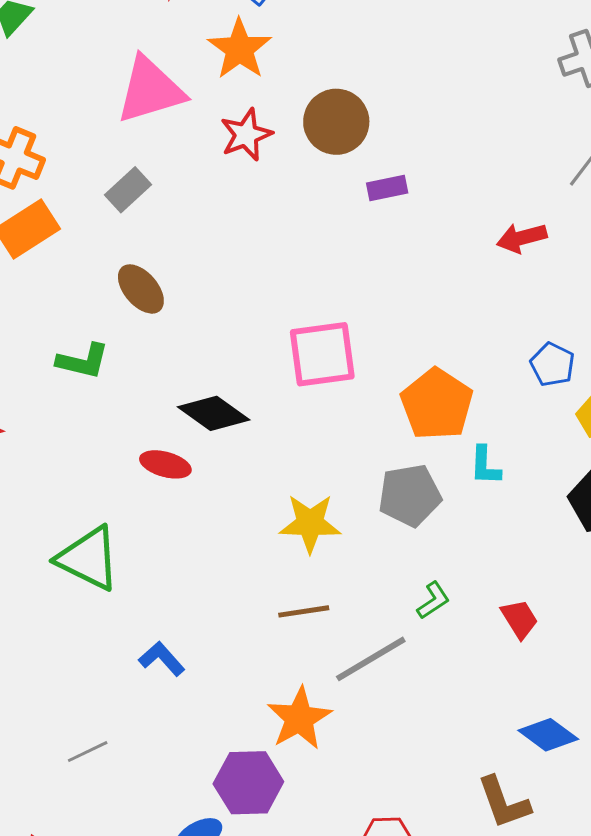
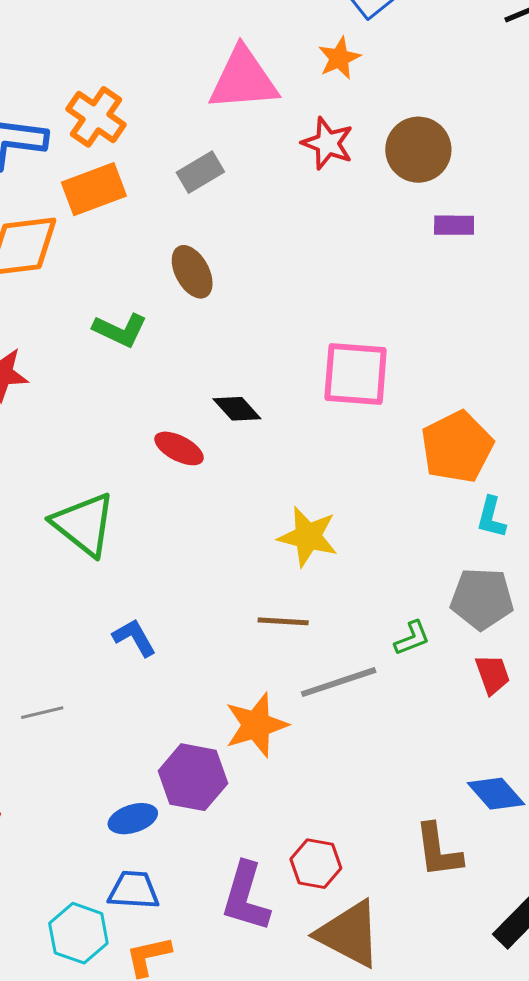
orange star: (240, 49) -> (339, 58), size x0.7
red star: (246, 135) -> (328, 143), turned 30
black diamond: (214, 413) -> (237, 409), size x0.7
gray pentagon: (410, 495) -> (482, 599), moved

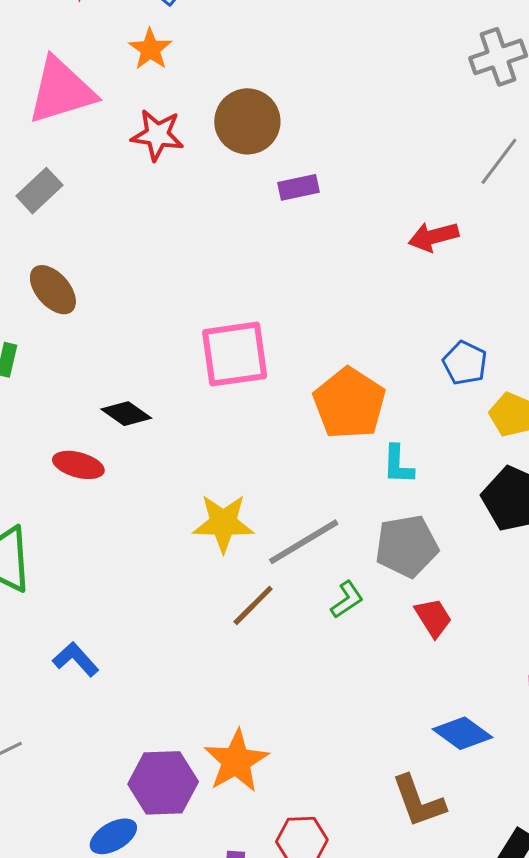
brown line: (283, 621) -> (253, 605), moved, turned -36
gray line: (339, 682) -> (304, 542), moved
orange star: (256, 725) -> (236, 761), moved

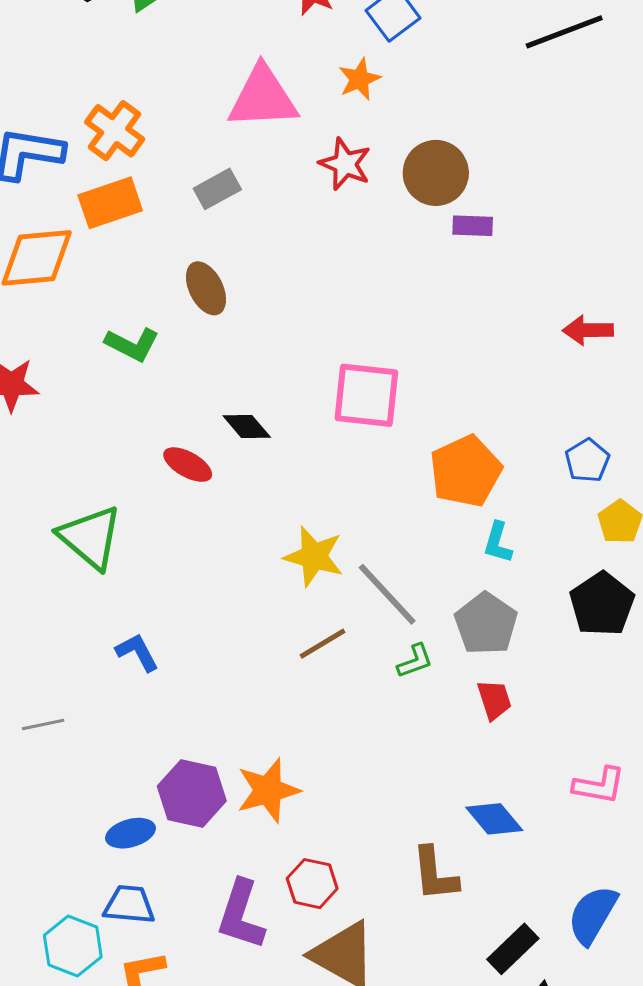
purple rectangle: (299, 187) -> (473, 226), moved
gray line: (304, 542) -> (387, 594), turned 64
gray pentagon: (407, 546) -> (486, 624), turned 30

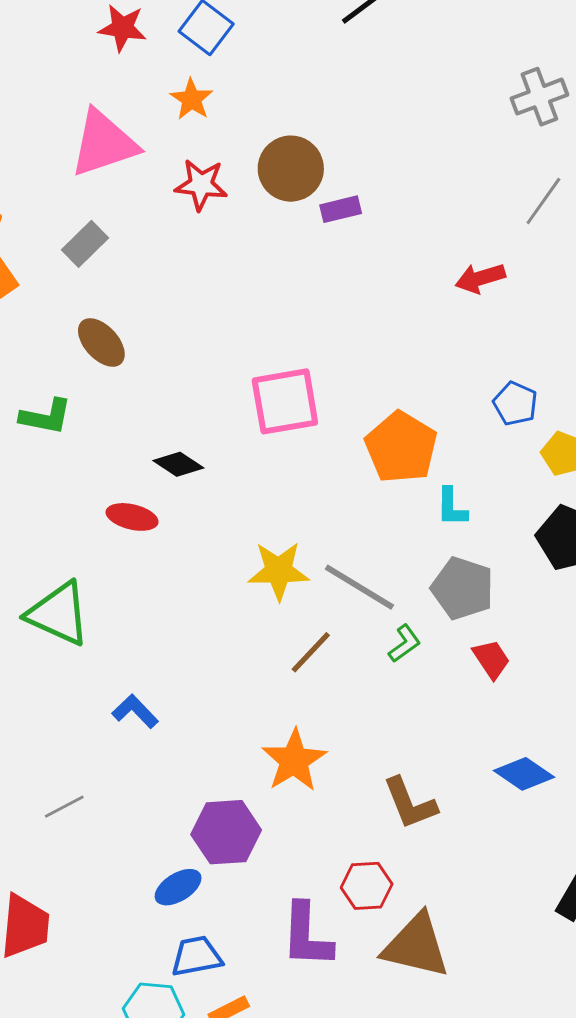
orange star: (268, 790) -> (294, 760), moved
brown L-shape: (435, 874) -> (410, 803), moved

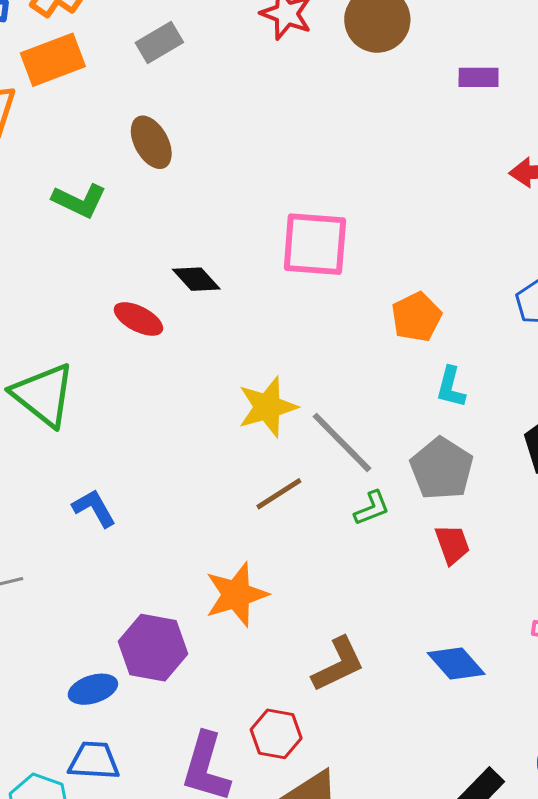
purple rectangle: (341, 209) -> (479, 77), moved
orange pentagon: (401, 447) -> (416, 317), size x0.7
yellow star: (279, 571) -> (267, 407), turned -30
brown L-shape: (410, 803) -> (338, 664), turned -108

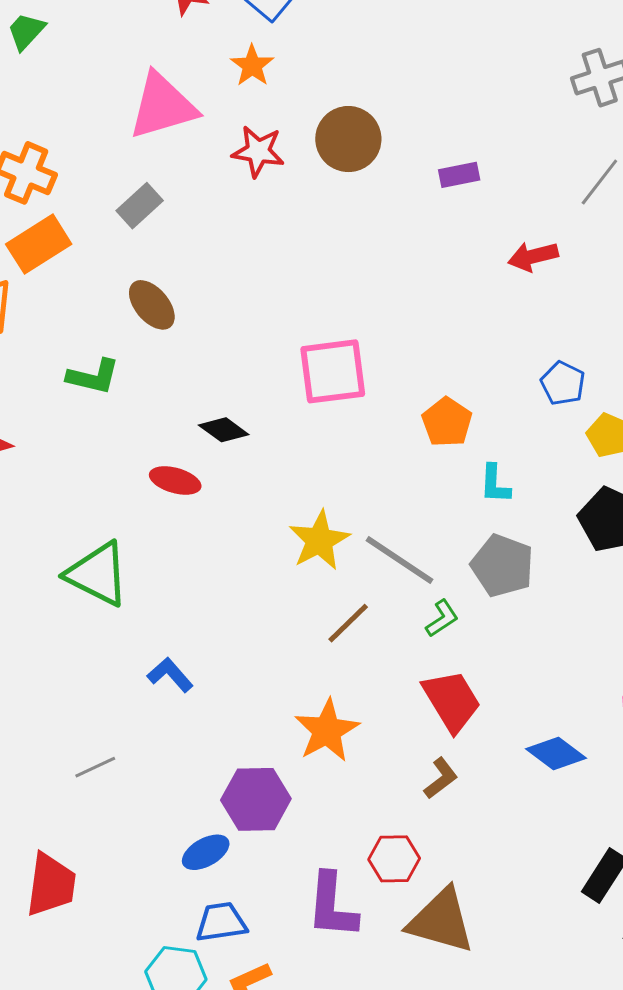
red trapezoid: (452, 544) -> (452, 701), moved, size x1.6
brown L-shape: (338, 664) -> (441, 778), size x0.7

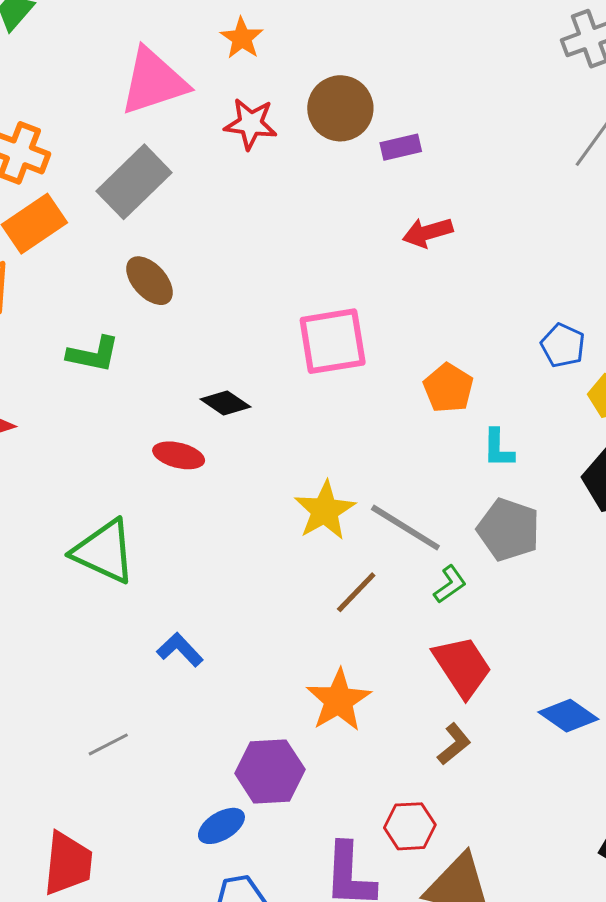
purple rectangle: (459, 175) -> (401, 147), moved
gray rectangle: (140, 206) -> (134, 182), size x1.6
red arrow: (533, 256) -> (428, 232), moved

